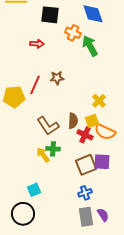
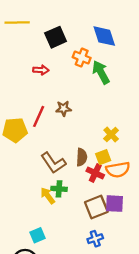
black square: (50, 15) -> (56, 37), turned -30
orange semicircle: (105, 132) -> (118, 170), turned -35

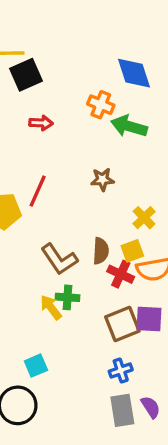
black square: (56, 37) -> (26, 75), moved
green arrow: (101, 72) -> (129, 126), turned -45
brown star: (64, 108) -> (102, 179), moved

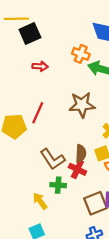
brown star: (102, 179) -> (82, 105), size x1.6
red cross: (121, 274) -> (77, 169), moved
yellow arrow: (51, 307) -> (40, 201), moved

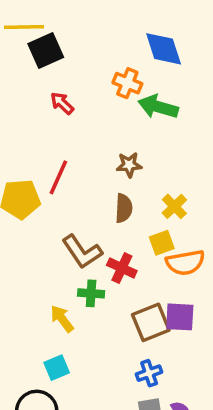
red arrow: (40, 66) -> (62, 103), turned -140
brown star: (82, 105) -> (129, 165), size x0.6
brown semicircle: (81, 153) -> (124, 208), moved

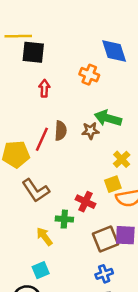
black square: (46, 51) -> (33, 52), turned 30
red arrow: (62, 103) -> (44, 88), turned 49
green arrow: (158, 107) -> (108, 118), moved
brown semicircle: (124, 208) -> (61, 131), moved
brown L-shape: (82, 252) -> (36, 190), moved

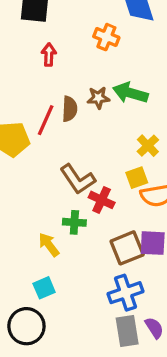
brown star: (90, 131) -> (98, 98), moved
brown L-shape: (36, 190) -> (78, 179), moved
blue cross: (104, 274) -> (126, 293), size x1.5

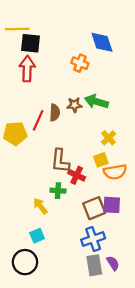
red arrow: (49, 55) -> (27, 69), moved, size x1.6
brown L-shape: (78, 179) -> (60, 161), turned 40

